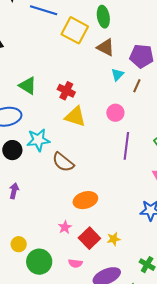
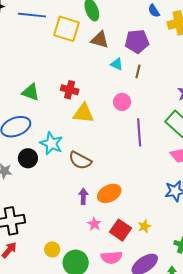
cyan triangle: (117, 75) -> (117, 64), turned -40
cyan star: (38, 140) -> (51, 143), turned -30
purple arrow: (14, 191) -> (83, 196), moved
pink semicircle: (75, 263) -> (111, 257), size x1.5

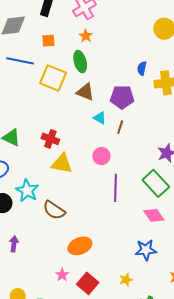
blue semicircle: (154, 11) -> (142, 68), turned 40
purple arrow: (83, 196) -> (14, 244), moved
yellow star: (144, 226) -> (126, 280), moved

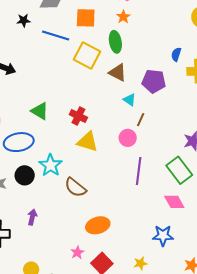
orange square: (48, 41) -> (86, 18), size x1.5
brown line: (120, 127) -> (141, 120), moved

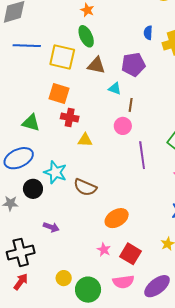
orange square: (86, 18) -> (59, 94), moved, turned 30
yellow triangle: (88, 142) -> (85, 140), size x0.7
purple arrow: (32, 217) -> (51, 227), turned 112

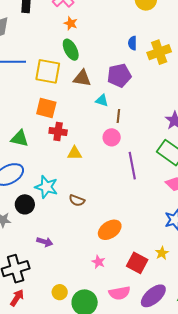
brown semicircle: (85, 187) -> (77, 200), size x0.7
red square: (130, 254) -> (137, 263), moved

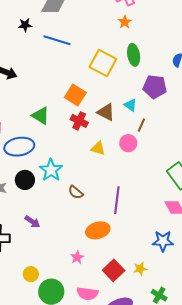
green ellipse: (71, 50) -> (134, 55), moved
yellow square: (48, 71) -> (103, 63), moved
brown triangle: (82, 78) -> (106, 112), moved
yellow triangle: (75, 153) -> (98, 148), moved
purple line: (132, 166) -> (117, 200), moved

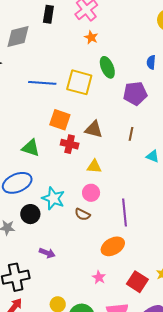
blue line: (57, 40) -> (42, 83), moved
cyan triangle: (130, 105) -> (153, 156), moved
pink circle: (128, 143) -> (91, 193), moved

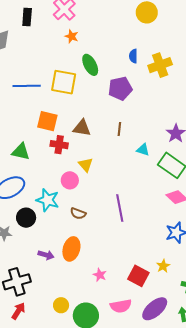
yellow triangle: (94, 166) -> (86, 165), turned 49
pink circle: (91, 193) -> (70, 180), moved
orange ellipse: (113, 246) -> (71, 249), moved, turned -40

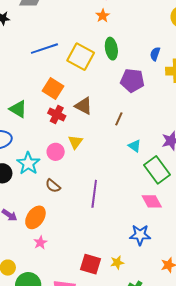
blue line: (27, 86) -> (44, 49), turned -36
pink star: (100, 275) -> (40, 243), moved
red square: (138, 276) -> (91, 264), turned -30

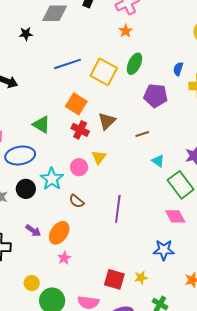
green ellipse: (111, 49) -> (134, 64), turned 35
brown triangle: (84, 106) -> (107, 121), turned 48
brown line: (119, 119) -> (142, 134), turned 48

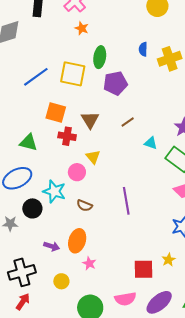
purple pentagon: (156, 96) -> (115, 83), moved
yellow circle: (32, 283) -> (61, 281), moved

